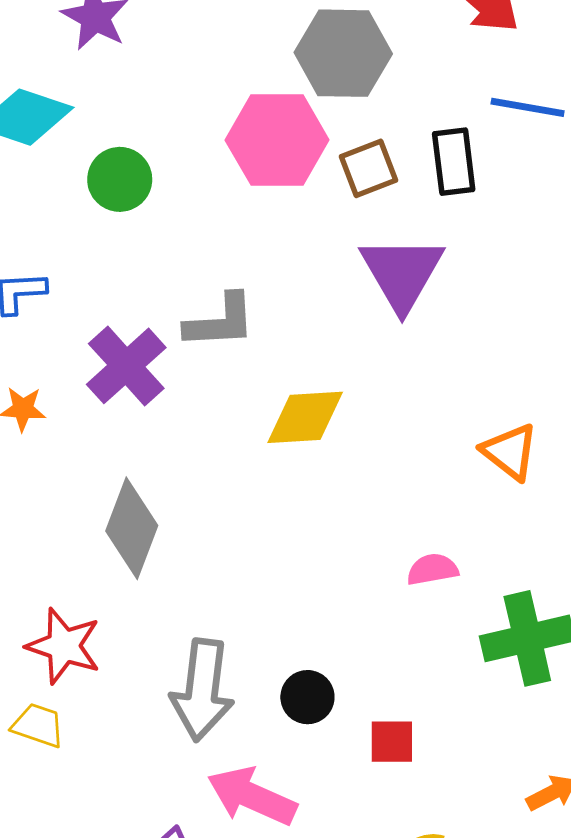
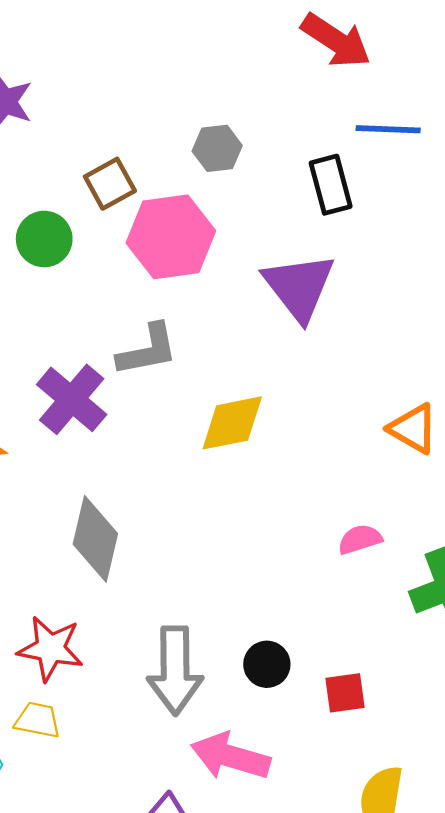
gray hexagon: (343, 53) -> (217, 148), moved, size x0.6
pink hexagon: (277, 140) -> (171, 237), moved
brown square: (368, 168) -> (110, 184), moved

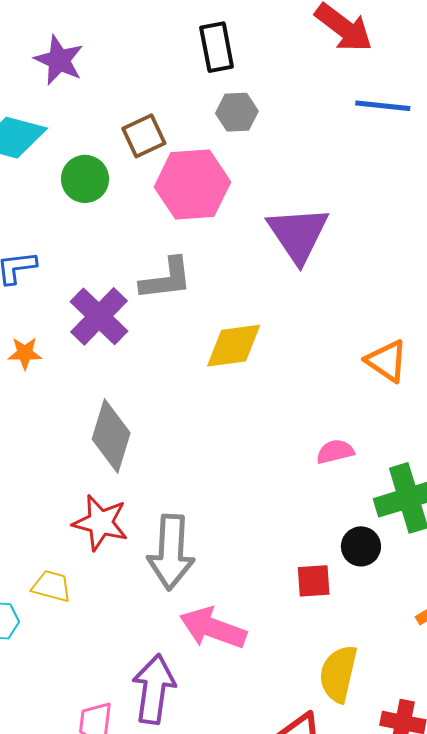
black rectangle: (331, 185) -> (217, 47), moved
red star: (50, 649) -> (100, 523), moved
black circle: (267, 664) -> (361, 546), moved

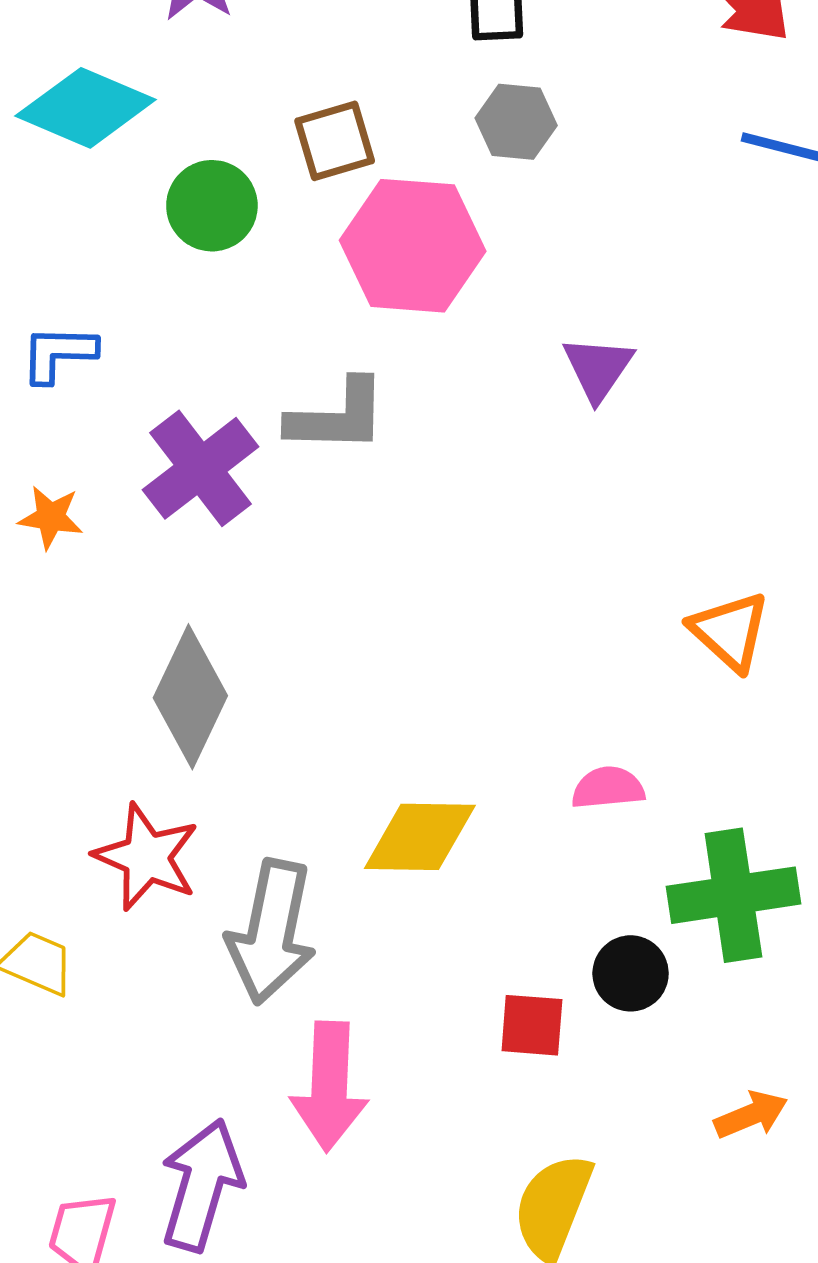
purple triangle: (298, 234) -> (598, 368), size x0.6
yellow diamond: (234, 346) -> (420, 837), moved
pink arrow: (213, 628) -> (329, 1086), turned -116

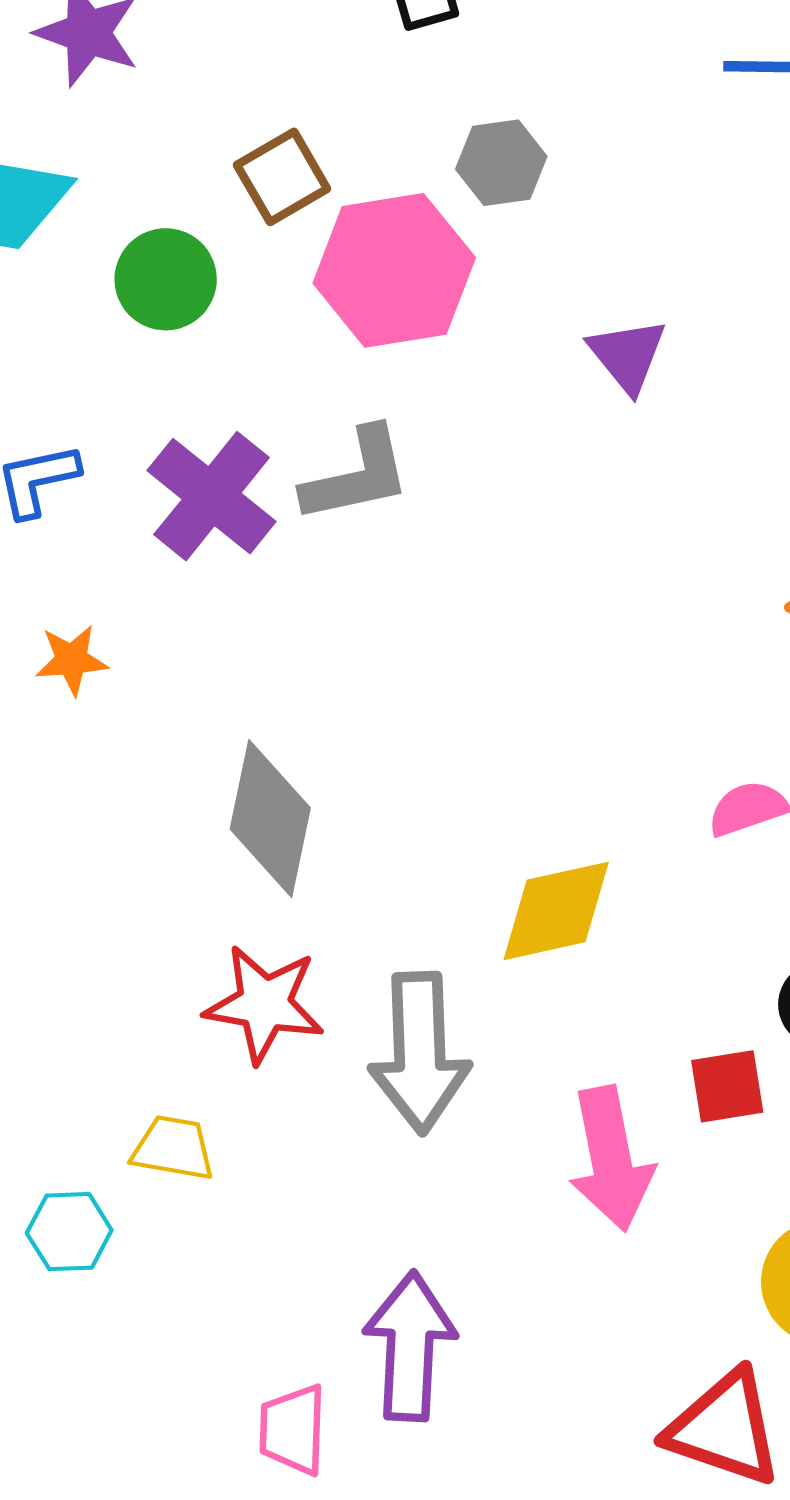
gray hexagon: (516, 122) -> (501, 163), moved
purple cross: (200, 468) -> (212, 496), moved
pink arrow: (329, 1086) -> (611, 1159), moved

